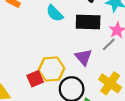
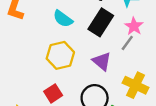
black rectangle: (88, 22) -> (101, 22), turned -50
yellow hexagon: (52, 69) -> (60, 55), moved

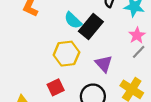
black rectangle: (101, 22) -> (91, 26), moved
gray line: (127, 43) -> (139, 52), moved

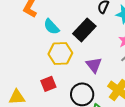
cyan semicircle: (73, 20) -> (51, 27), moved

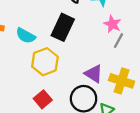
purple triangle: (94, 65) -> (94, 74), moved

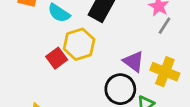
red square: (43, 99) -> (57, 58), moved

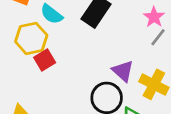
yellow hexagon: (79, 44) -> (31, 38), moved

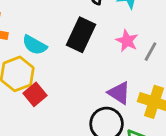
pink star: (154, 17) -> (127, 41), moved

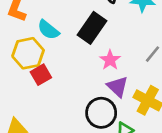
pink star: (127, 41) -> (110, 60), moved

